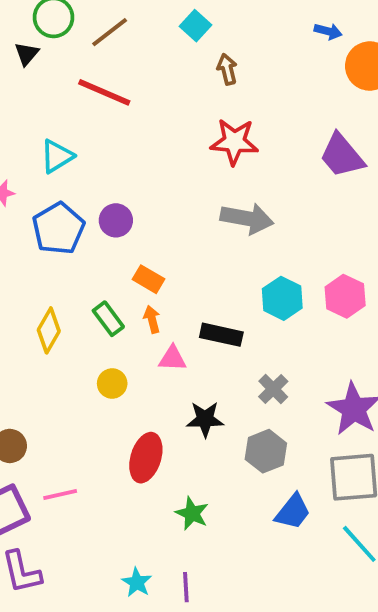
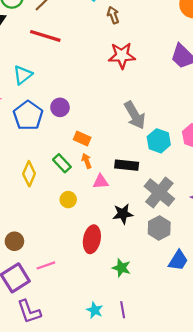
gray arrow: (247, 218) -> (135, 115), moved, turned 56
gray cross: (273, 389) -> (159, 192), size x1.8

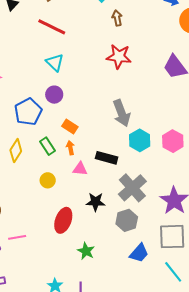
cyan triangle: (23, 75) -> (55, 62), moved, turned -48
blue pentagon: (28, 116) -> (28, 112), moved

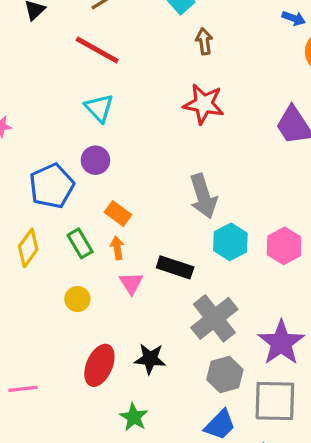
pink triangle: (80, 169) -> (131, 283), turned 49
black star: (96, 202) -> (150, 359), moved
gray hexagon: (127, 220) -> (225, 375), moved

